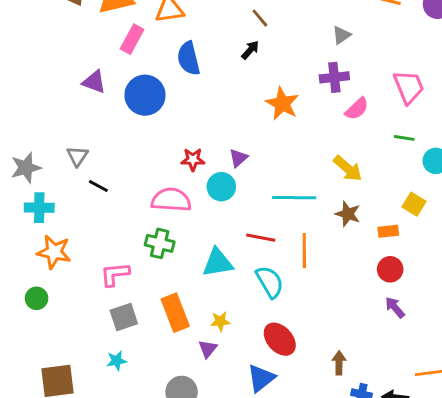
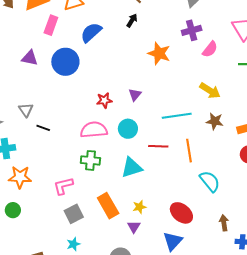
blue semicircle: (189, 58) -> (91, 32), turned 70
cyan circle: (221, 187) -> (128, 129), moved
cyan semicircle: (270, 282) -> (210, 181), moved

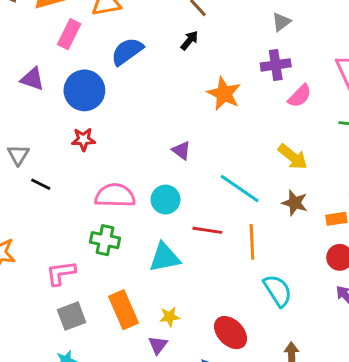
purple triangle: (135, 95) -> (181, 150), turned -40
red star: (104, 100) -> (83, 139), moved
cyan line: (177, 116) -> (240, 188), turned 36

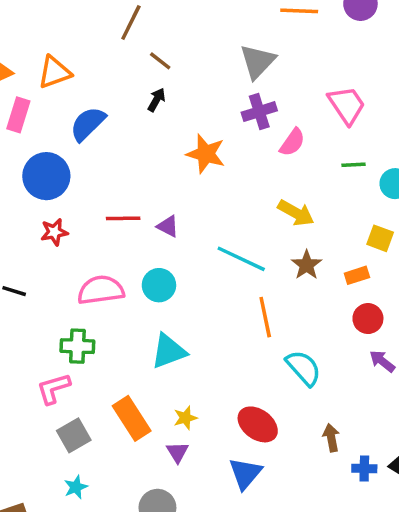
gray triangle: (281, 22) -> (258, 61), size x1.6
brown star: (295, 203) -> (307, 265), turned 30
red line: (207, 230) -> (123, 218), moved
green cross: (105, 240) -> (77, 346), moved

